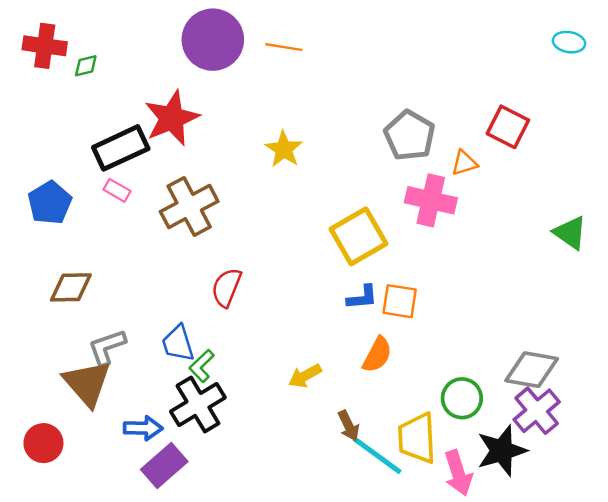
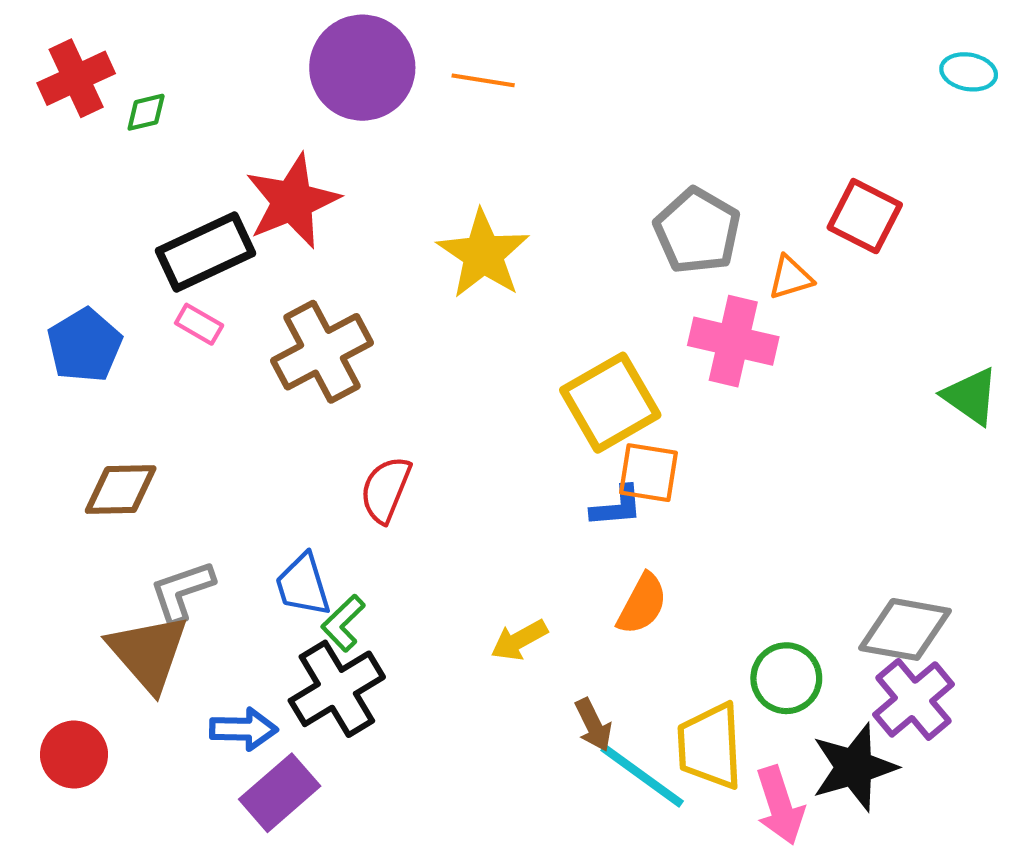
red cross: (45, 46) -> (76, 78), turned -33
yellow star: (284, 149) -> (483, 254), size x1.4
orange square: (400, 301) -> (648, 473), moved

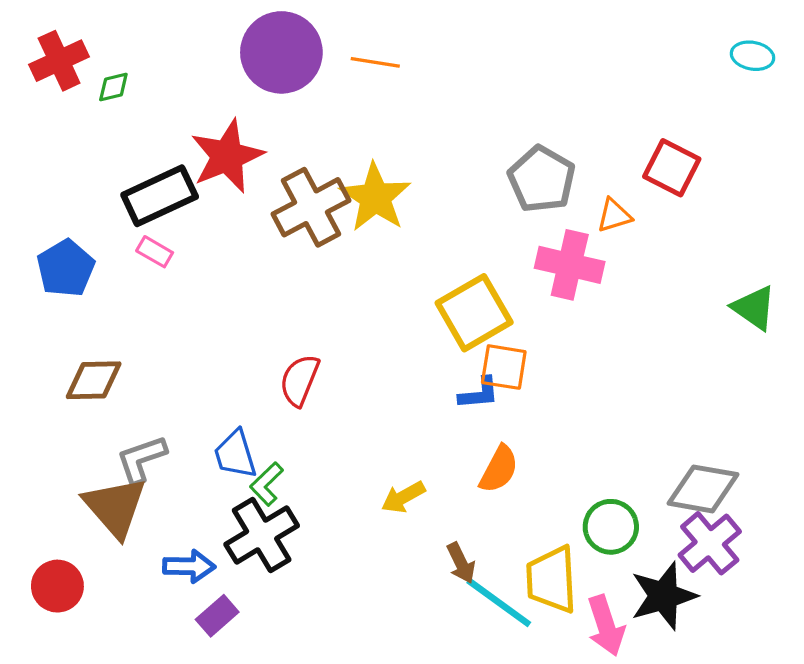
brown cross: (322, 352) -> (311, 207), moved
purple rectangle: (280, 793) -> (217, 616), size x0.7

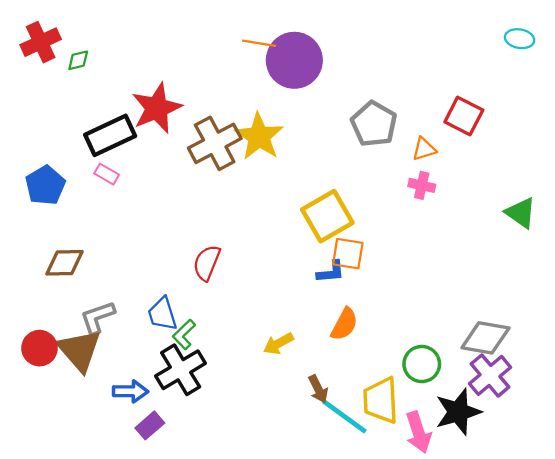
purple circle: (281, 52) -> (294, 60), moved
pink cross: (570, 265) -> (422, 185), moved, size x0.6
red circle: (57, 586) -> (40, 348), moved

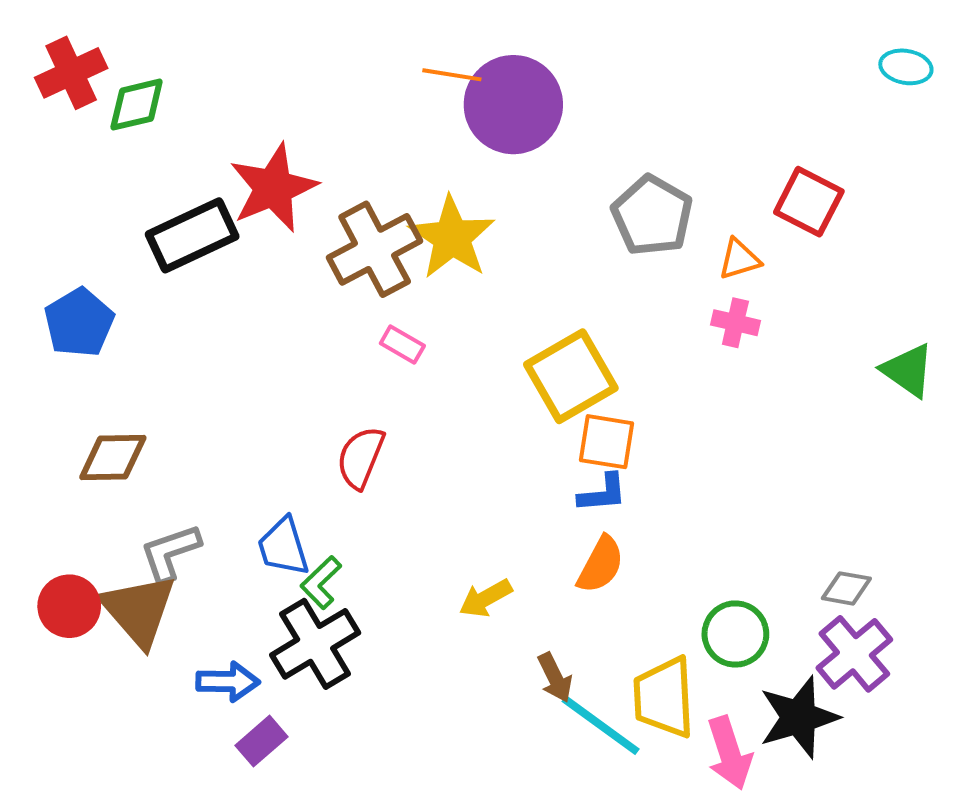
green diamond: (78, 60) -> (137, 105), size x1.5
pink rectangle: (107, 174) -> (402, 344), moved
blue L-shape: (331, 272) -> (603, 493), moved
gray diamond: (485, 338) -> (846, 588), size x0.6

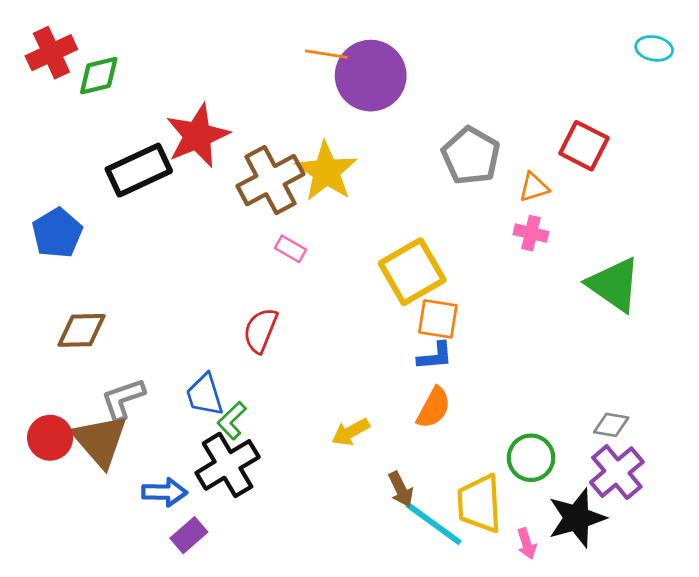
green triangle: (908, 370) -> (614, 285), moved, size x1.4
pink arrow: (729, 753) -> (527, 544), size x0.6

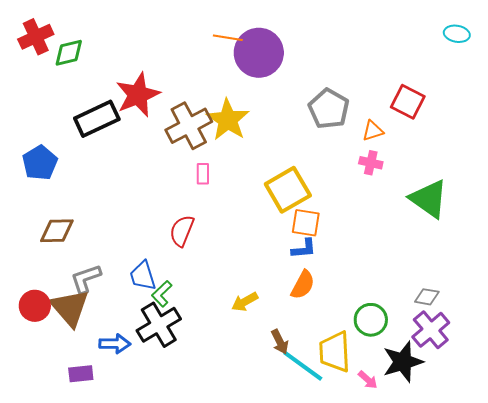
pink rectangle: (291, 249) -> (203, 174), turned 60
purple rectangle: (189, 535) -> (81, 374), moved, turned 35
pink arrow: (527, 544) -> (368, 380), turned -30

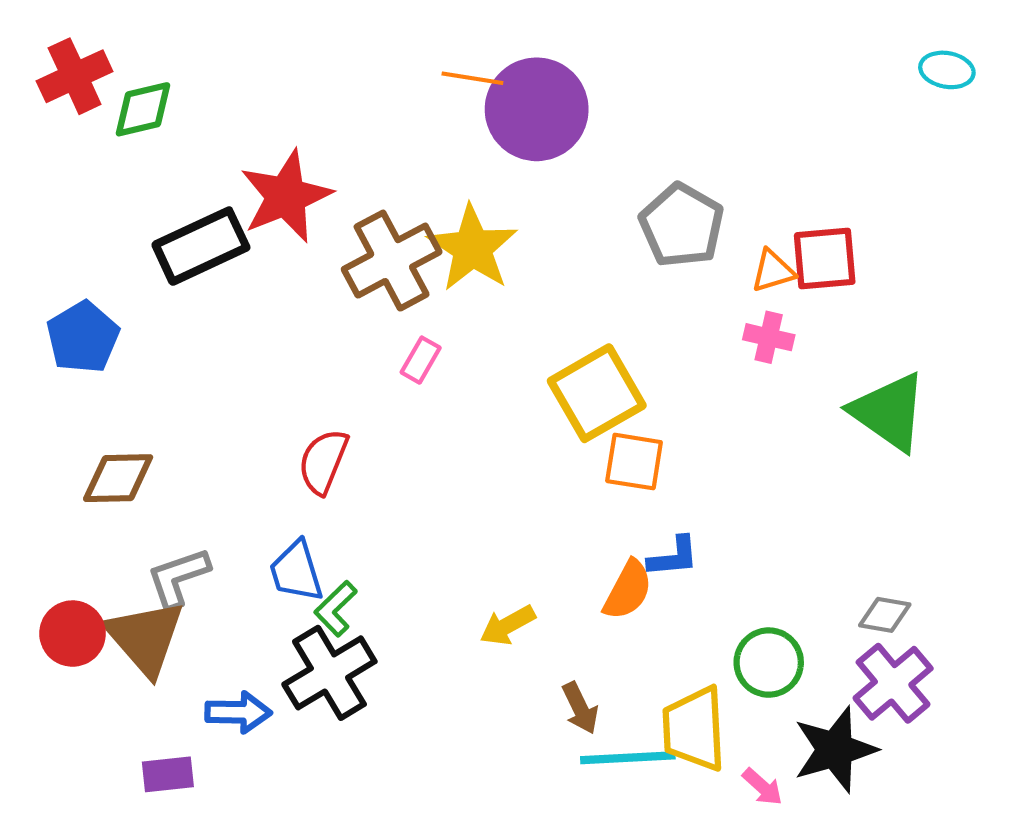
red square: (408, 102) -> (825, 258), moved, turned -32
pink rectangle: (203, 174) -> (421, 360), turned 30
red semicircle: (182, 231) -> (323, 462), moved
blue L-shape: (304, 249) -> (673, 557), moved
cyan line: (303, 366) -> (628, 758), turned -39

